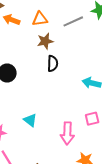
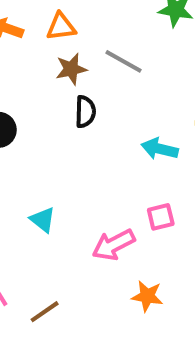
gray line: (73, 21) -> (124, 61), moved, turned 54
pink arrow: (67, 133) -> (113, 245), turned 60

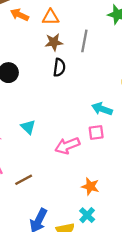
gray line: (124, 61) -> (84, 41), turned 65
cyan arrow: (160, 149) -> (102, 109), moved
orange star: (147, 296) -> (90, 186), moved

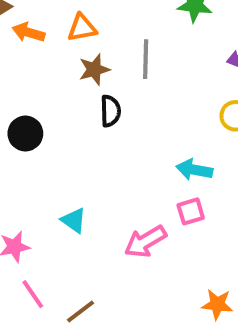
orange star: (90, 186) -> (217, 304), moved

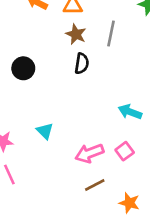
brown star: (94, 69) -> (76, 34), turned 30
pink square: (191, 211) -> (125, 151), moved, turned -30
brown line: (80, 312) -> (95, 185), moved

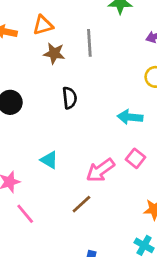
black semicircle: (82, 63) -> (70, 98), moved
brown line: (95, 185) -> (81, 204), moved

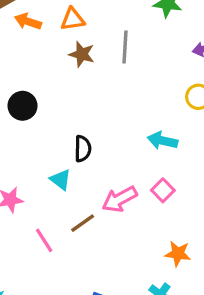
black semicircle: (70, 98) -> (83, 149), moved
brown line: (81, 204) -> (83, 223), moved
pink line: (25, 214) -> (44, 240), moved

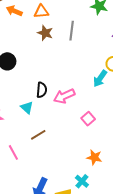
cyan arrow: (162, 141) -> (100, 79), moved, turned -72
pink arrow: (120, 199) -> (64, 96), moved
pink line: (44, 240) -> (13, 152), moved

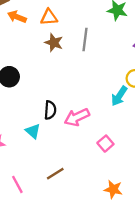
brown line: (38, 135) -> (55, 174), moved

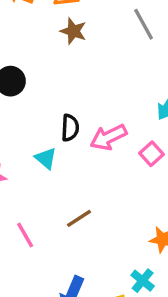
gray line: (85, 40) -> (144, 24), moved, turned -35
pink square: (105, 144) -> (151, 154), moved

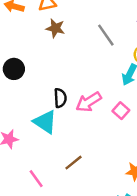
gray line: (144, 24) -> (106, 35), moved
cyan triangle: (46, 158) -> (45, 122), size x1.5

